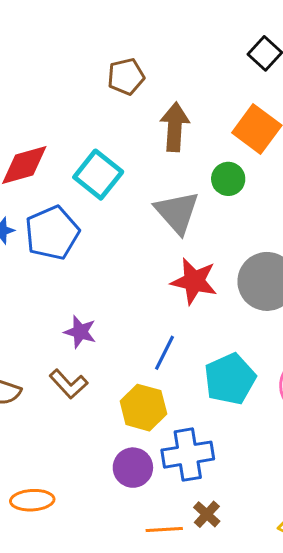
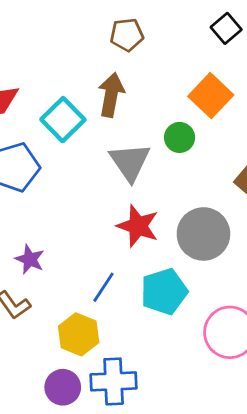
brown pentagon: (126, 77) -> (127, 35), moved
brown arrow: (175, 127) -> (111, 95), moved
cyan pentagon: (230, 379) -> (164, 292), moved

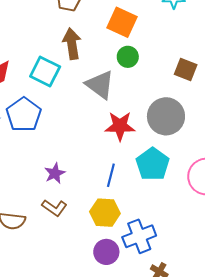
orange square: (211, 96) -> (122, 22), moved
purple star: (30, 259) -> (55, 173), turned -30

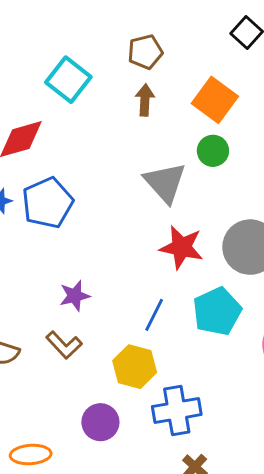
brown arrow: (72, 44) -> (145, 100), moved, size x0.7
cyan square: (45, 72) -> (68, 80), moved
purple circle: (106, 252) -> (100, 422), moved

